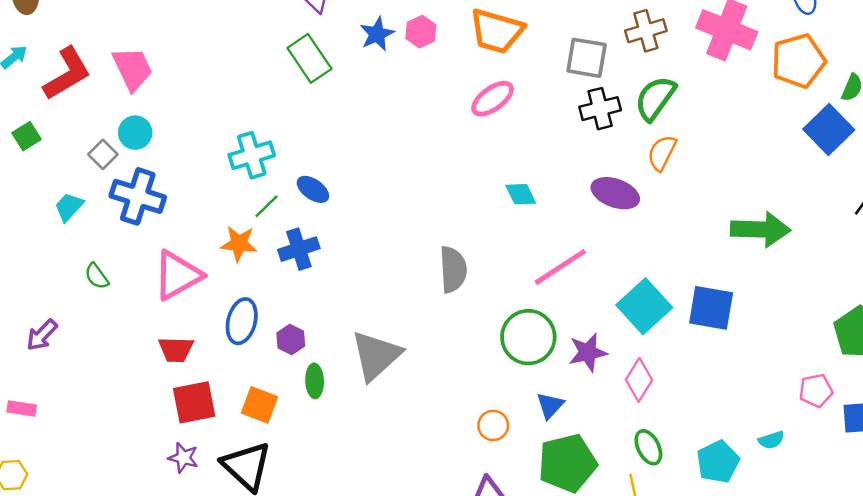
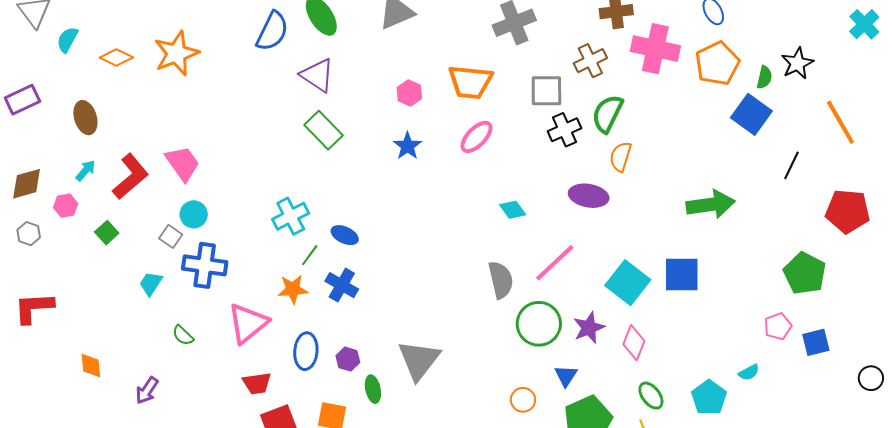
blue star: (377, 34) -> (408, 146), moved
blue cross: (299, 249) -> (342, 285), turned -32
gray semicircle: (453, 269) -> (501, 280), moved

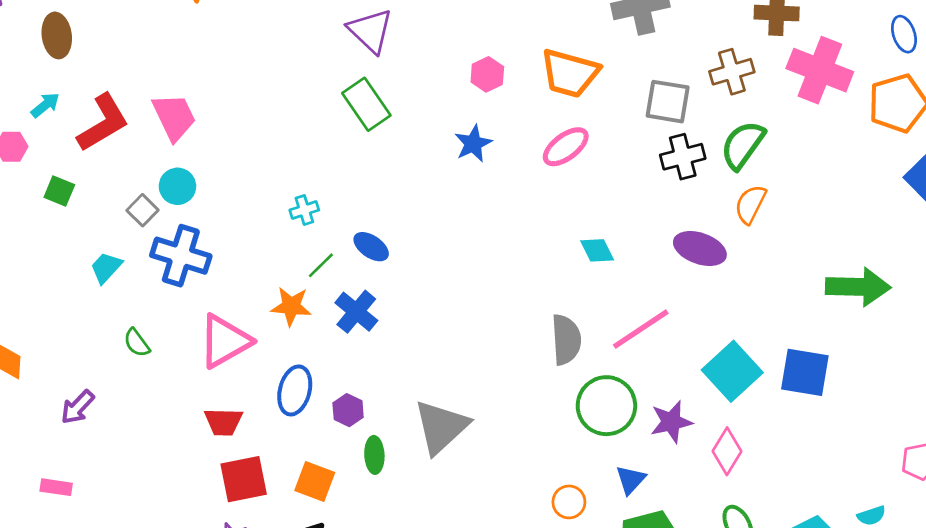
cyan cross: (291, 216) -> (304, 210), size x0.6
green square: (107, 233) -> (59, 191), turned -35

